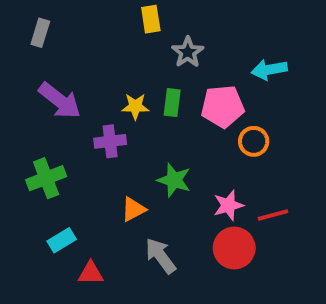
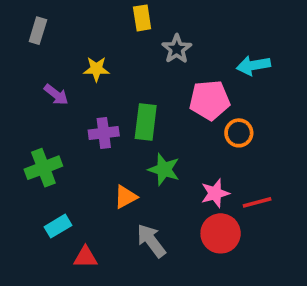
purple arrow: (60, 101) -> (56, 95), size x0.6
green rectangle: (172, 103) -> (146, 122), moved, size x1.4
yellow star: (135, 106) -> (96, 69), moved

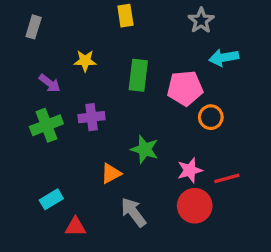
gray star: (177, 49) -> (201, 20), moved
green rectangle: (146, 122) -> (138, 75), moved
green cross: (43, 168) -> (46, 125), moved

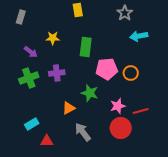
pink pentagon: (185, 88) -> (107, 69), moved

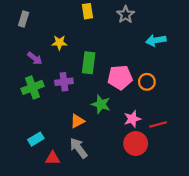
gray star: (125, 13) -> (126, 15), moved
green rectangle: (86, 47) -> (89, 63), moved
gray arrow: (83, 132) -> (78, 148), moved

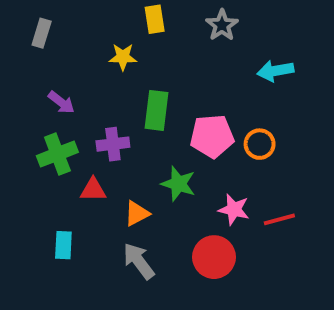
yellow star: (59, 43) -> (123, 57), moved
pink star: (132, 119) -> (234, 210), turned 30
cyan rectangle: (36, 139) -> (63, 245), turned -56
red circle: (136, 143) -> (214, 257), moved
red triangle: (53, 158) -> (93, 190), moved

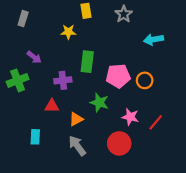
green cross: (57, 154) -> (18, 80), moved
red line: (279, 219) -> (156, 122), turned -35

